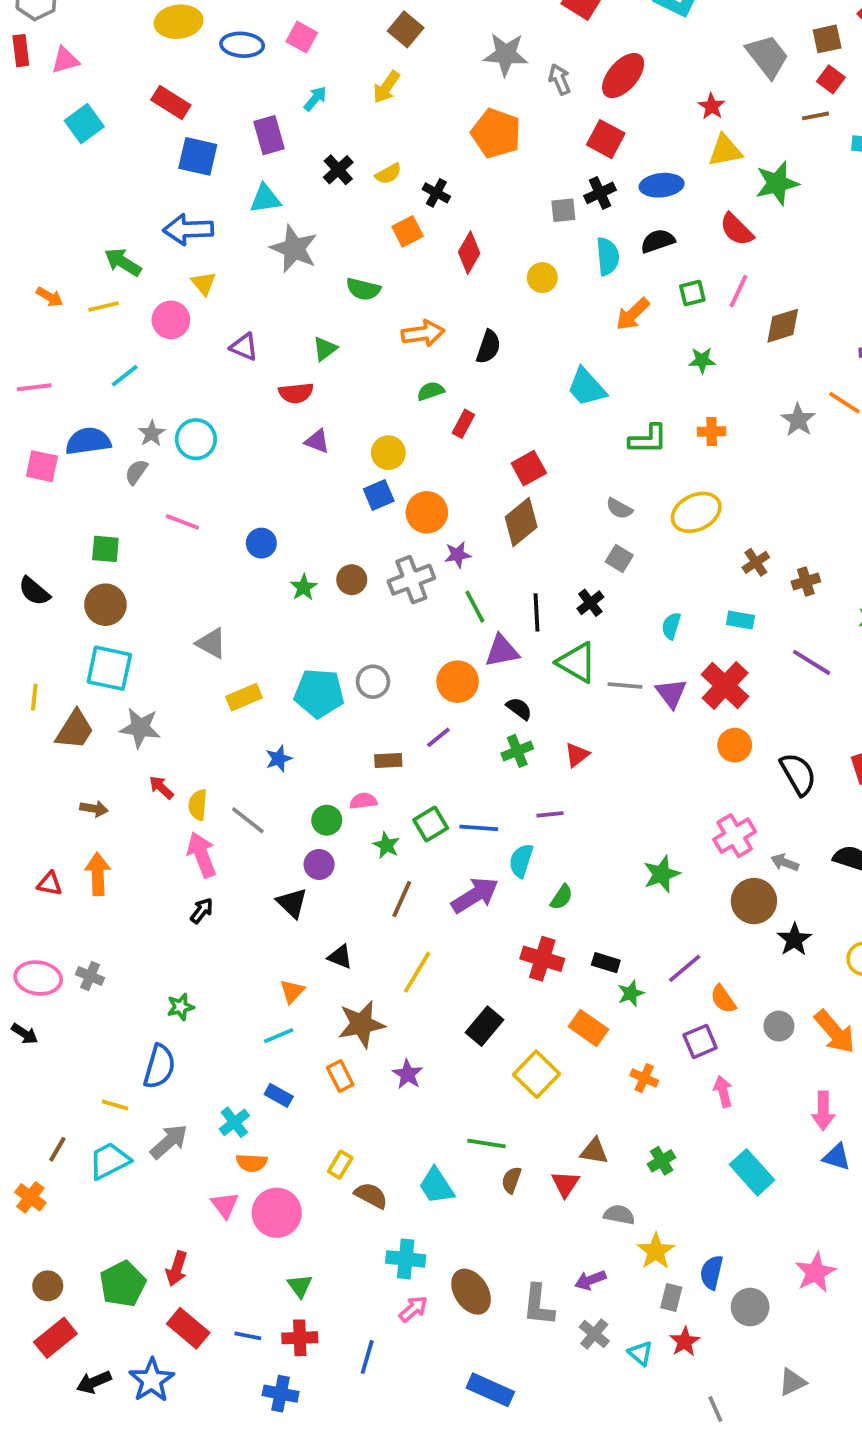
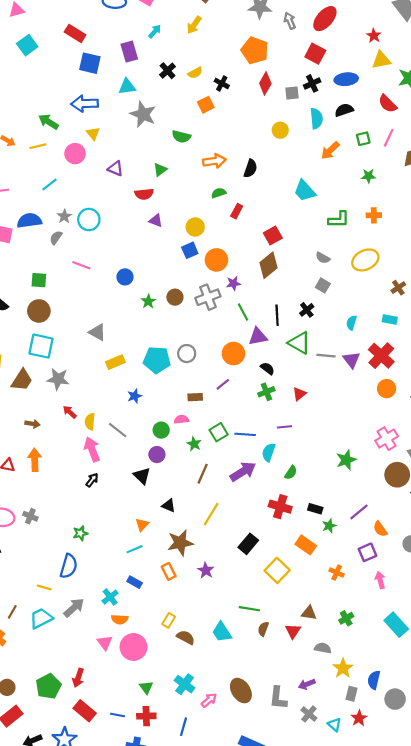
red diamond: (469, 253) -> (265, 83), moved
cyan cross: (406, 1259) -> (185, 684), moved, turned 30

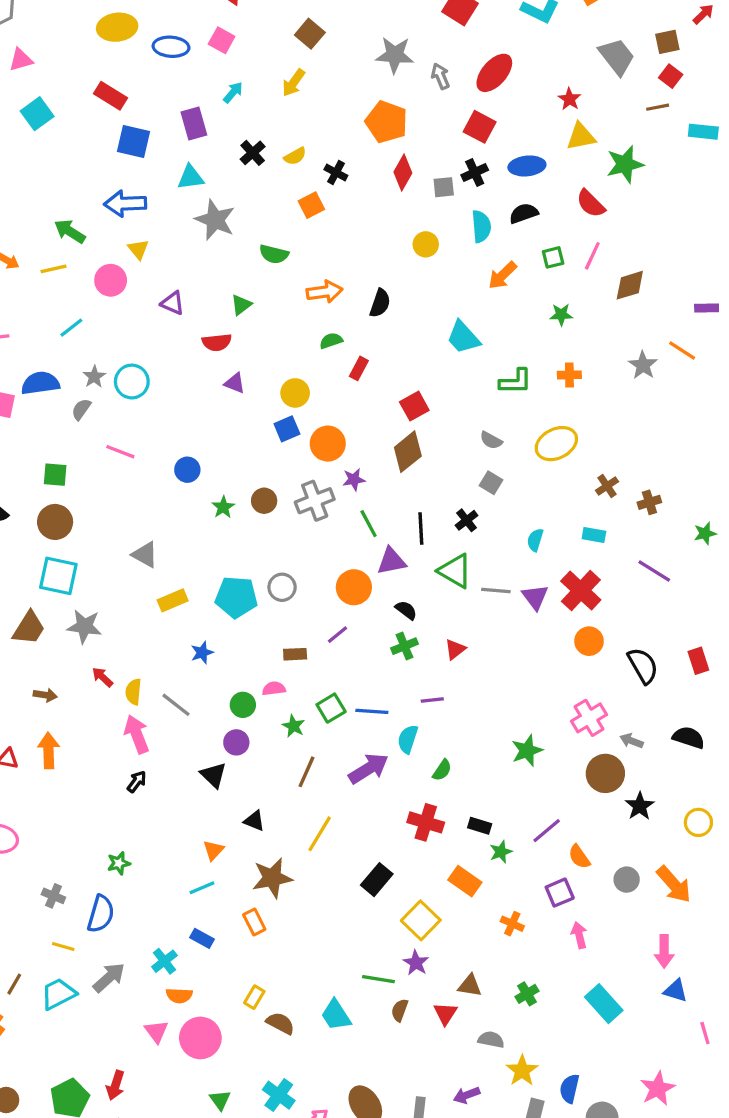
gray cross: (30, 516) -> (53, 896), moved
purple star: (206, 570) -> (416, 963), moved

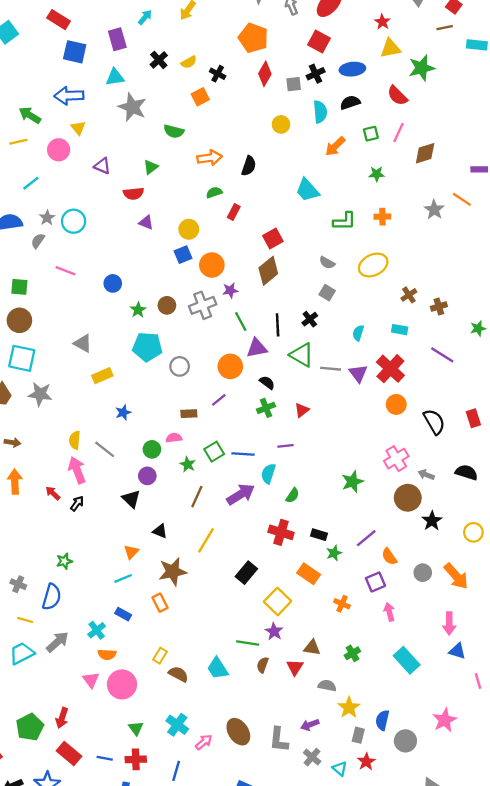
cyan pentagon: (236, 597) -> (147, 347), moved
red arrow: (102, 677) -> (53, 493), moved

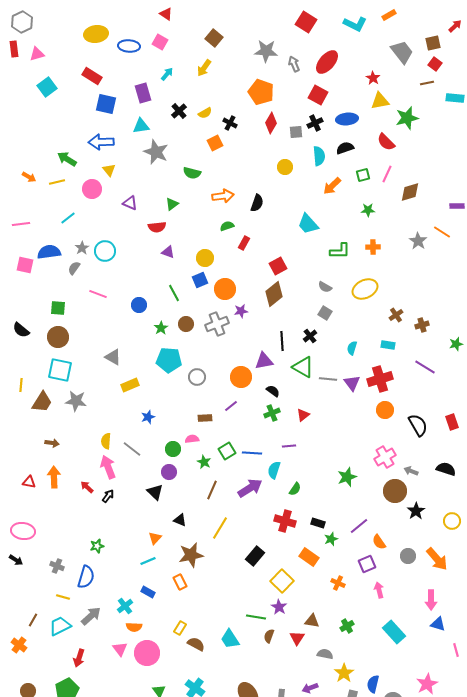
green line: (241, 321) -> (174, 293), moved
red cross: (390, 369) -> (380, 379), turned 30
red arrow: (62, 718) -> (79, 658), moved

